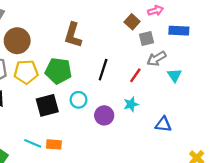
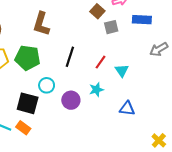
gray arrow: (157, 59) -> (159, 49), moved
cyan triangle: (174, 75) -> (122, 71), moved
black square: (47, 105) -> (28, 103), moved, turned 30
orange rectangle: (54, 144) -> (23, 128), turned 32

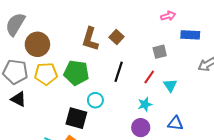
brown square: (97, 11) -> (116, 37), moved
gray square: (111, 27) -> (160, 52), moved
purple circle: (71, 100) -> (141, 128), moved

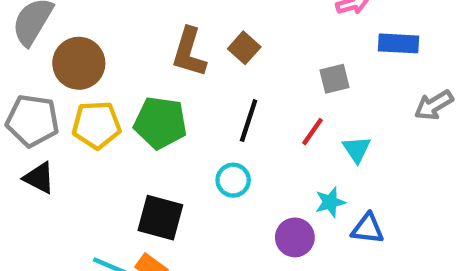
cyan circle: (95, 100) -> (233, 180), moved
cyan star: (145, 104) -> (330, 202), moved

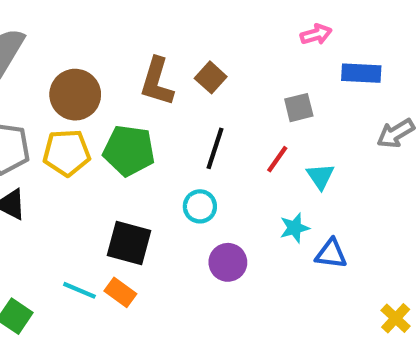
brown circle: (79, 63) -> (75, 95), moved
purple circle: (295, 237) -> (228, 262), moved

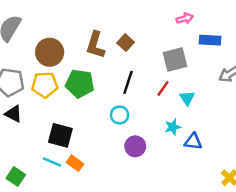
gray square: (299, 108) -> (175, 59), size x1.5
black square: (129, 243) -> (60, 135), moved

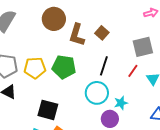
brown circle: (50, 52) -> (54, 19), moved
cyan circle: (120, 115) -> (97, 93), size x1.5
cyan star: (173, 127) -> (121, 103), moved

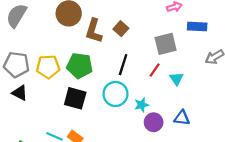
black square: (48, 110) -> (75, 98), moved
purple circle: (110, 119) -> (154, 122), moved

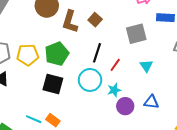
green pentagon: (80, 66) -> (57, 54), turned -30
red line: (155, 70) -> (115, 65), moved

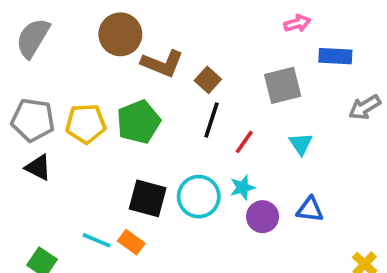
brown square: (95, 20) -> (208, 80), moved
brown L-shape: (70, 22) -> (162, 63), turned -85
cyan circle: (90, 80) -> (199, 197), moved
black square: (53, 84) -> (148, 198), moved

